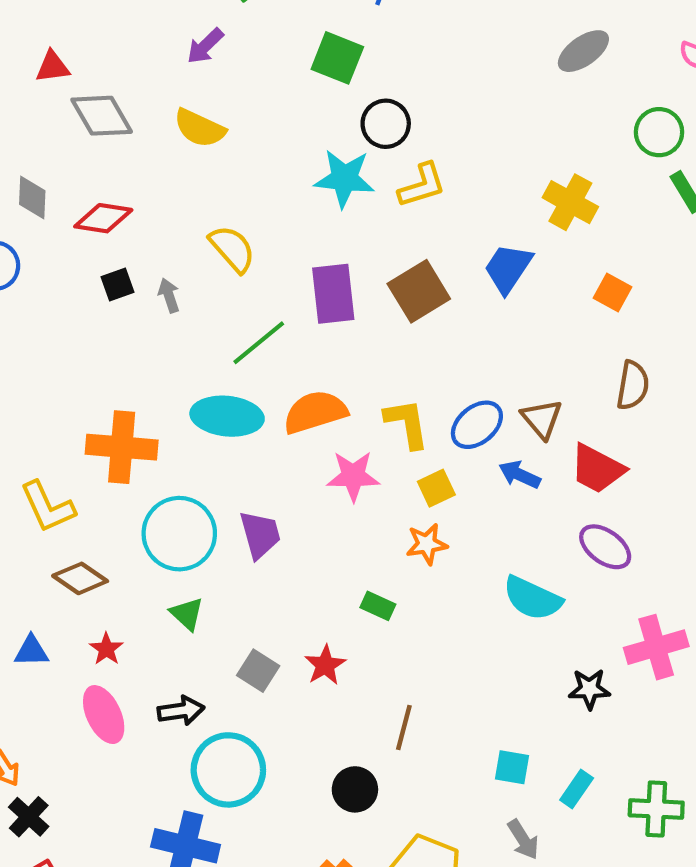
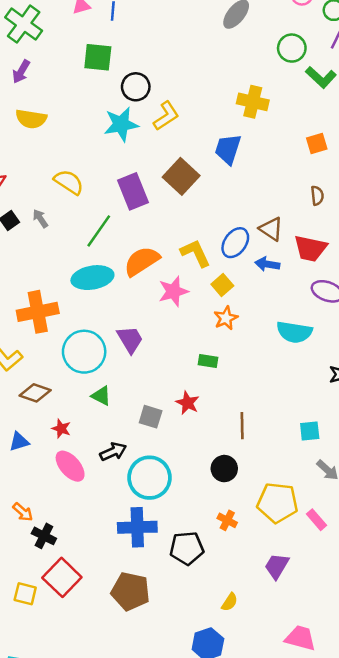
orange square: (612, 292) -> (317, 143), moved, turned -30
brown semicircle: (633, 385) -> (317, 196), size x0.7

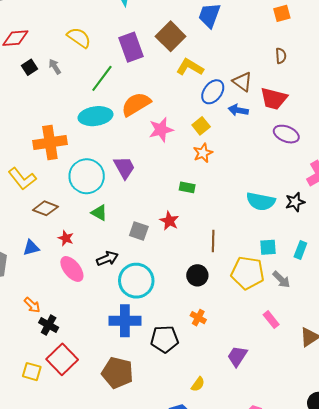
yellow L-shape: (195, 253) -> (190, 67), moved, turned -36
cyan semicircle: (294, 332) -> (261, 201), moved
yellow pentagon: (278, 503) -> (248, 273), moved

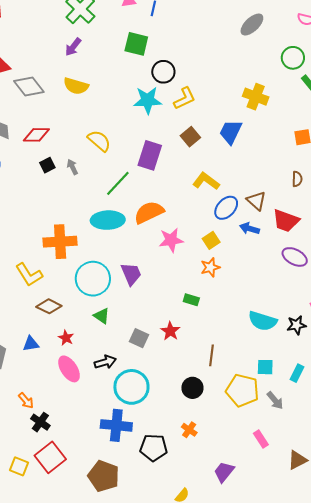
brown square: (171, 36) -> (190, 137), moved, size x0.7
purple rectangle: (131, 47) -> (150, 155), turned 32

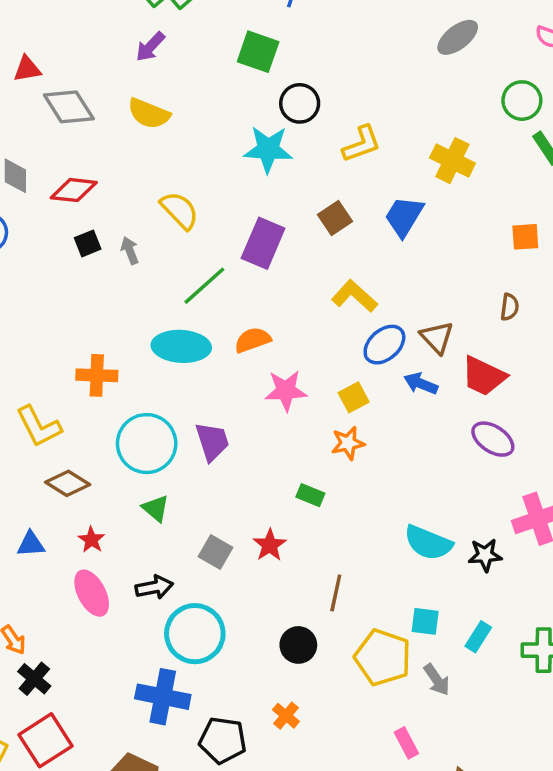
yellow L-shape: (185, 98) -> (362, 144), moved
orange semicircle: (149, 212) -> (253, 340), size x0.7
orange cross: (60, 242) -> (97, 375), size x0.7

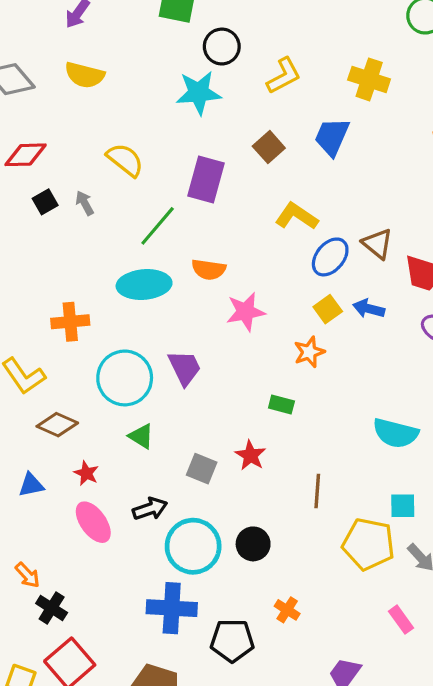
orange semicircle: (253, 340) -> (209, 269), turned -144
blue arrow: (421, 384) -> (369, 309), moved
yellow square: (354, 397) -> (328, 309), moved
black circle: (298, 645) -> (253, 544), moved

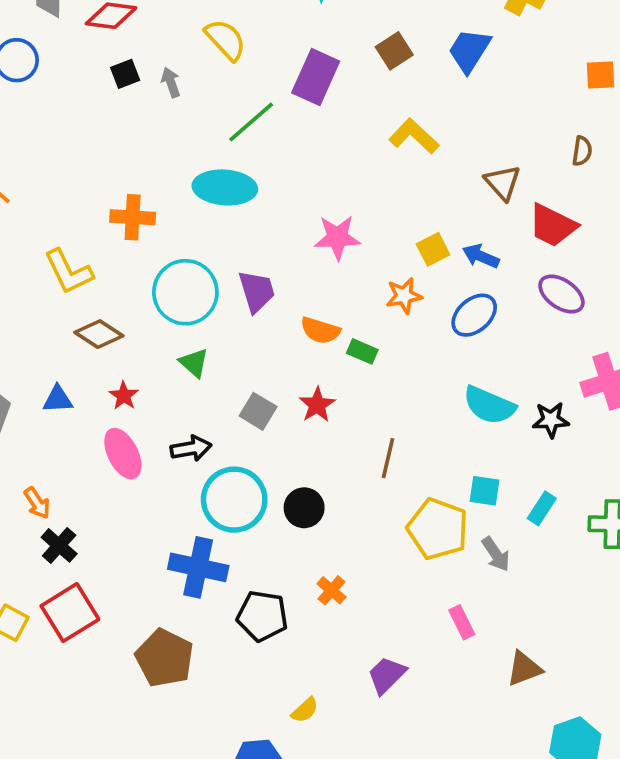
blue ellipse: (330, 257) -> (474, 315), moved
orange semicircle: (209, 269) -> (320, 330), moved

